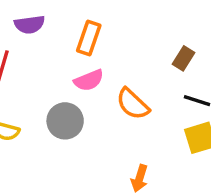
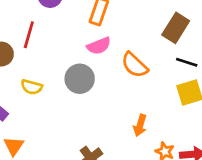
brown rectangle: (183, 58) -> (176, 28), size x1.5

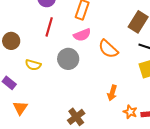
red line: (29, 35) -> (49, 27), moved

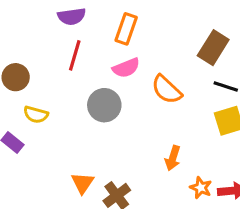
yellow semicircle: (33, 65) -> (36, 115), moved
orange triangle: (20, 108) -> (83, 183), moved

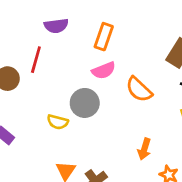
red line: (75, 55) -> (36, 60), moved
yellow semicircle: (36, 115) -> (58, 122), moved

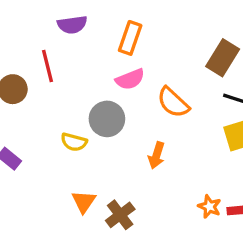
red line: (36, 60) -> (47, 66), turned -30
orange arrow: (144, 149) -> (157, 155), moved

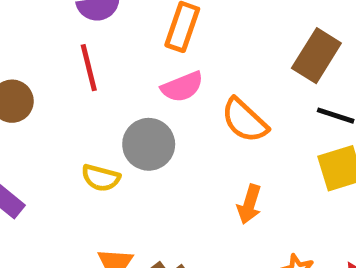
red line: (47, 66) -> (89, 68), moved
orange arrow: (157, 155) -> (249, 204), moved

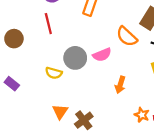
pink semicircle: (182, 87) -> (102, 55), moved
orange semicircle: (245, 120) -> (127, 36), moved

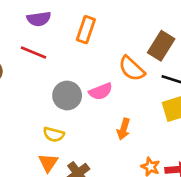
red line: (48, 24) -> (33, 52), turned -54
yellow semicircle: (54, 73) -> (54, 134), moved

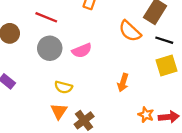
pink semicircle: (101, 91) -> (82, 51), moved
gray circle: (67, 96) -> (50, 48), moved

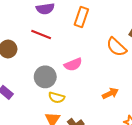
gray circle: (50, 48) -> (45, 77), moved
orange arrow: (123, 83) -> (110, 93), turned -133

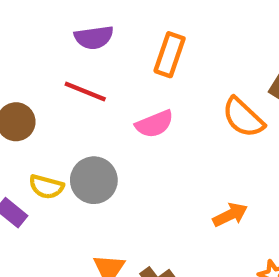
pink semicircle: (73, 64) -> (154, 124), moved
yellow semicircle: (57, 98) -> (46, 187), moved

